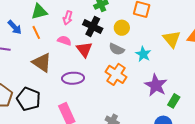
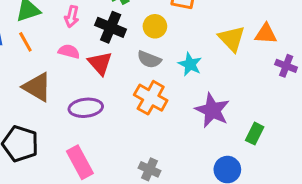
green rectangle: (174, 101) -> (255, 134), moved

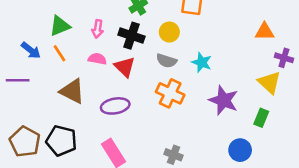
yellow triangle: (232, 39) -> (269, 82), moved

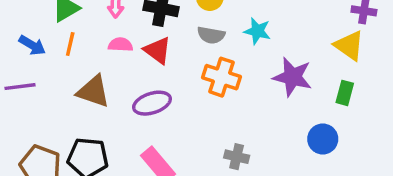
orange line: (60, 53) -> (70, 44), turned 54

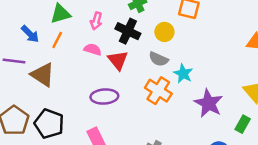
cyan star: (257, 31) -> (183, 74), moved
brown triangle: (93, 91) -> (43, 75), moved

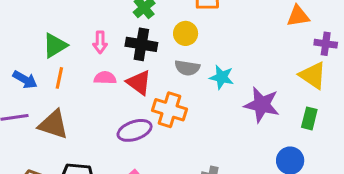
orange cross: (158, 91) -> (169, 110), moved

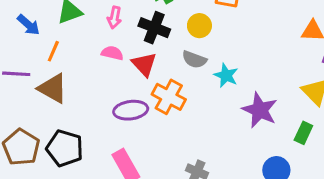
orange line: (59, 78) -> (53, 51), moved
blue arrow: (25, 80) -> (28, 25), moved

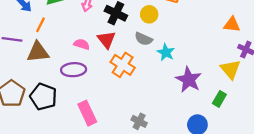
pink semicircle: (112, 53) -> (82, 44), moved
brown triangle: (53, 88) -> (38, 52), turned -40
purple ellipse: (131, 110) -> (74, 70), moved

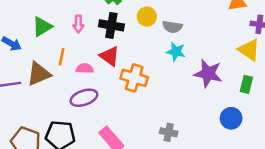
orange line: (40, 25) -> (62, 57), moved
gray semicircle: (143, 39) -> (172, 27), moved
brown triangle: (38, 52) -> (39, 74), moved

